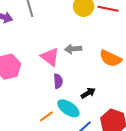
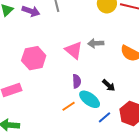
purple semicircle: (58, 81) -> (77, 81), moved
black arrow: (88, 93) -> (109, 85), turned 72

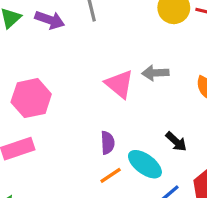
pink hexagon: (34, 58) -> (31, 98), moved
purple semicircle: (77, 81) -> (108, 143), moved

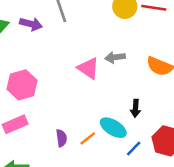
black arrow: (176, 142) -> (135, 108), turned 56
purple semicircle: (108, 143) -> (61, 138), moved

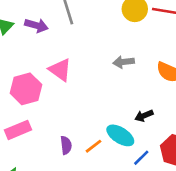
pink triangle: (88, 68) -> (60, 70), moved
black arrow: (135, 108) -> (144, 116), turned 63

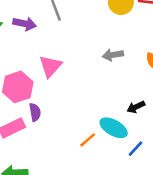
pink triangle: (60, 70) -> (50, 66), turned 40
purple semicircle: (66, 145) -> (35, 112), moved

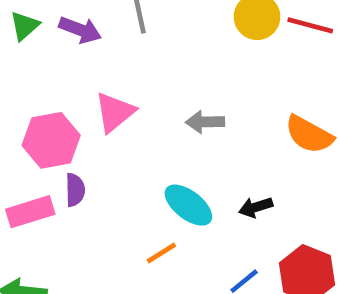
gray arrow: (113, 55) -> (205, 122), moved
cyan ellipse: (114, 128) -> (188, 205), moved

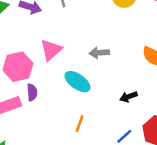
cyan ellipse: (188, 205) -> (78, 82), moved
orange line: (161, 253) -> (80, 124), turned -35

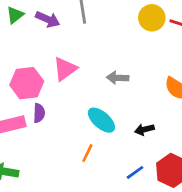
cyan ellipse: (78, 82) -> (101, 120), moved

